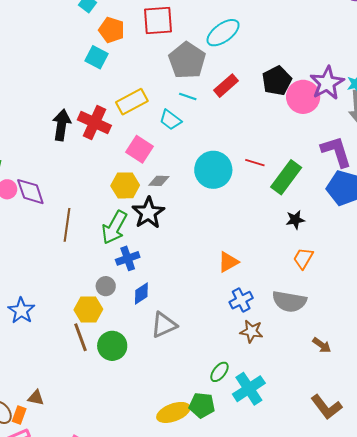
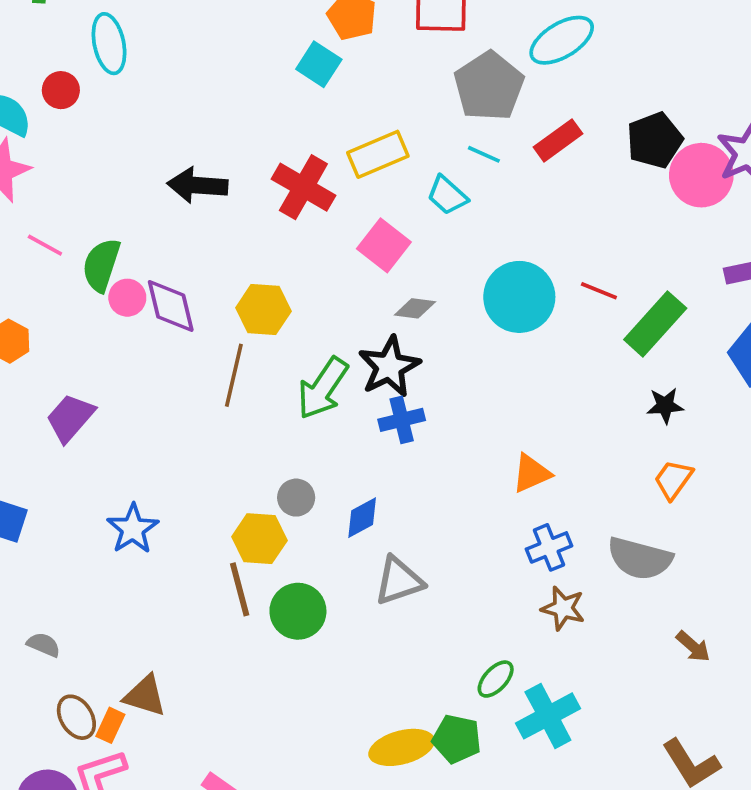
black arrow: (62, 125) -> (197, 185), moved, turned -100
yellow hexagon: (125, 185) -> (263, 310), moved
blue cross: (128, 258) -> (402, 420), moved
brown triangle: (36, 398) -> (145, 696), size x1.4

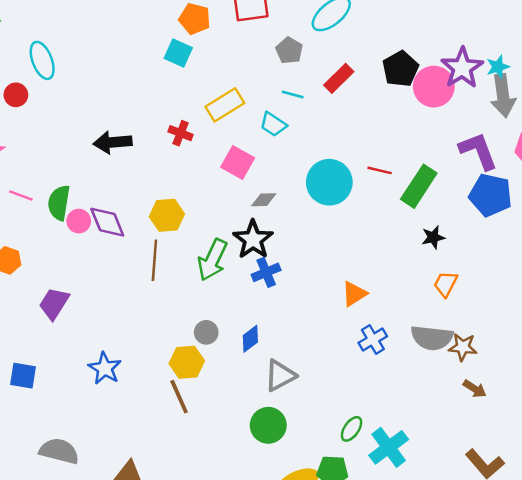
gray pentagon: (489, 86) -> (289, 50), size x0.6
red cross: (303, 187) -> (181, 133), size x0.6
brown star: (563, 608) -> (463, 347), moved
green circle: (298, 611) -> (268, 425), moved
gray semicircle: (44, 645) -> (59, 451), size x1.8

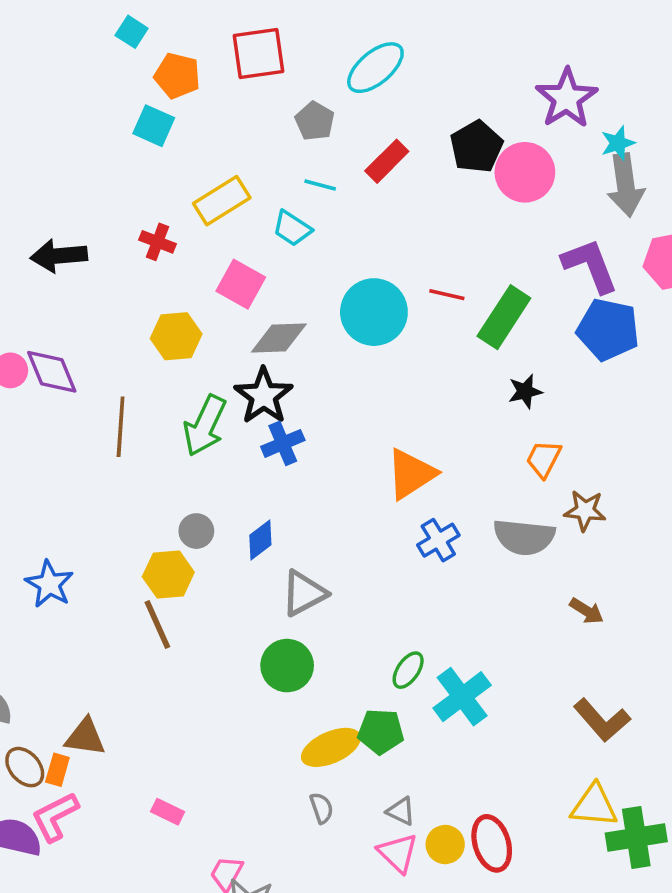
purple star: (462, 68) -> (567, 98), moved
gray diamond: (264, 200) -> (279, 338), size x1.5
yellow hexagon: (167, 215) -> (176, 336), moved
orange triangle: (354, 294) -> (411, 474), size x1.4
brown star: (463, 347) -> (585, 511), moved

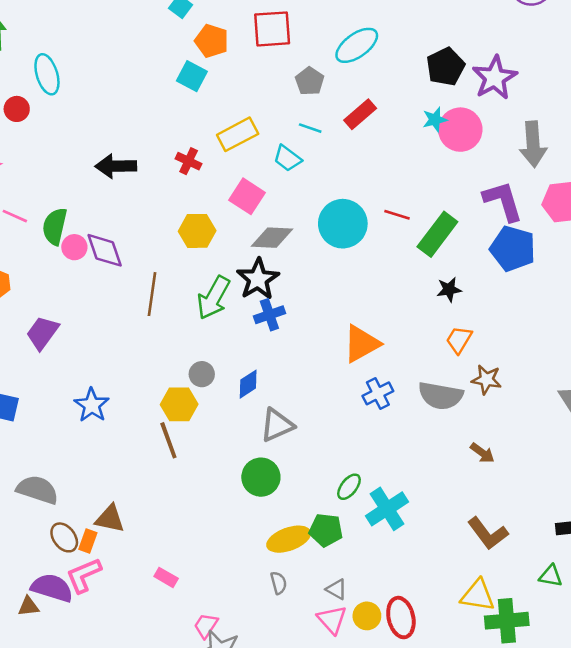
cyan star: (618, 143) -> (435, 120), moved
black pentagon: (476, 147) -> (446, 67), moved

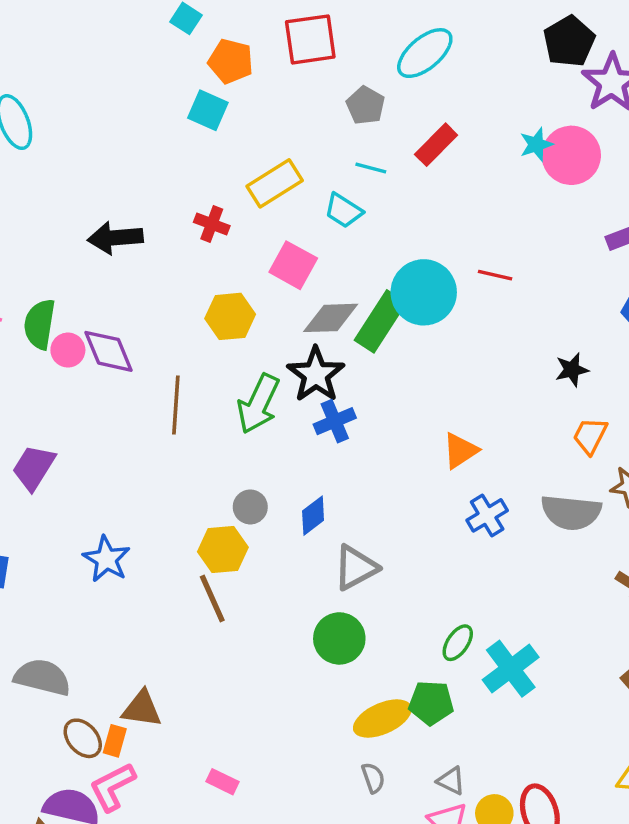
black pentagon: (446, 67) -> (569, 41), moved
green rectangle: (437, 234) -> (380, 321), moved
orange triangle: (361, 344) -> (460, 451), size x0.7

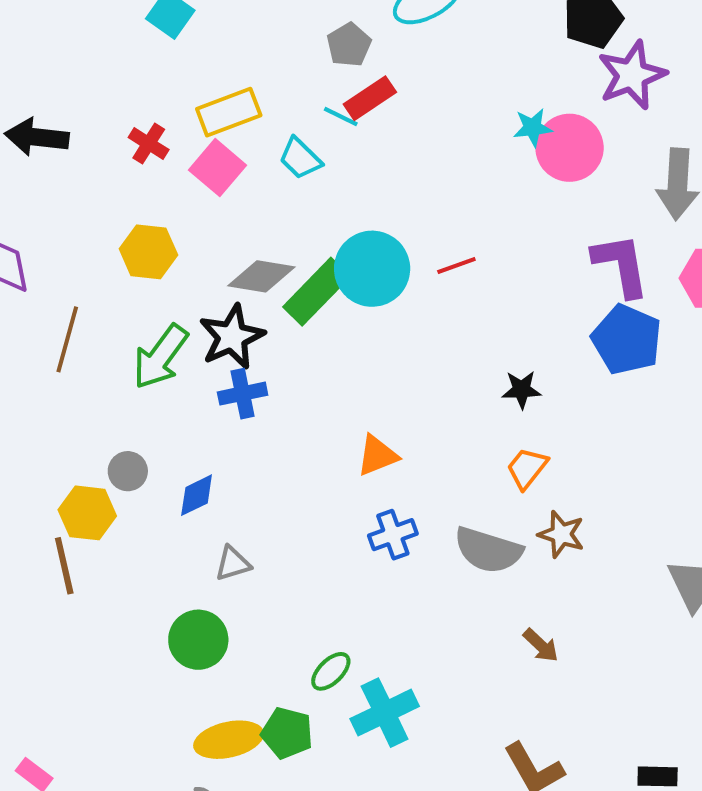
red rectangle: (436, 145) -> (370, 98), moved
pink square: (293, 265) -> (217, 168), moved
red line: (495, 275) -> (456, 266), turned -44
gray triangle: (356, 568) -> (233, 563), size x0.7

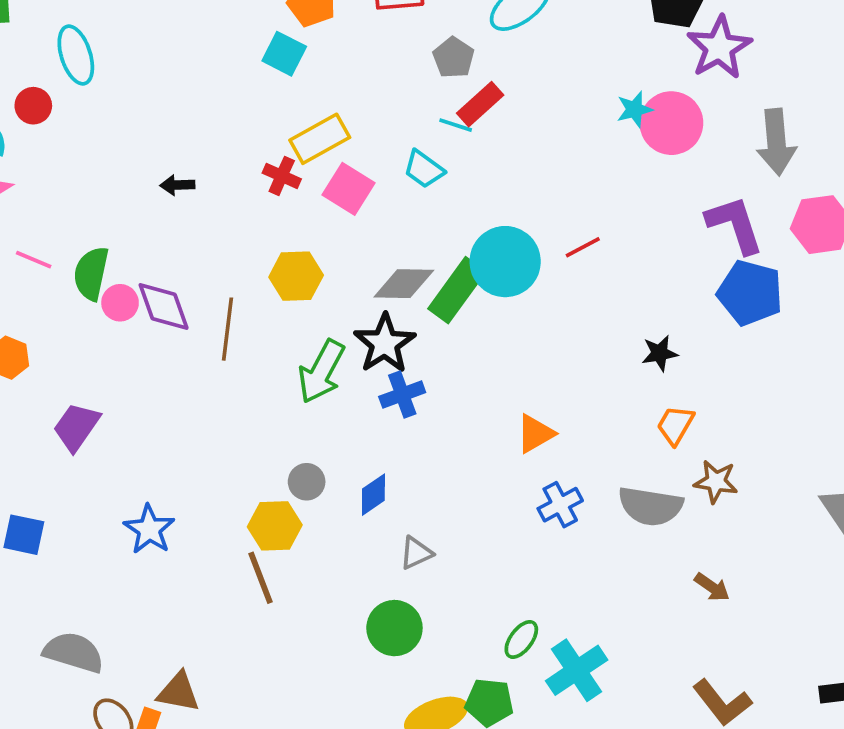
yellow rectangle: (229, 112) -> (320, 139), moved
black arrow: (37, 137) -> (177, 185), size x0.6
brown line: (67, 339) -> (227, 329), moved

